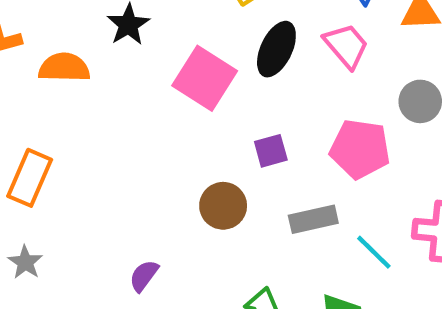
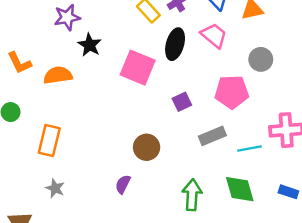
brown circle: (223, 206) -> (147, 147), moved
cyan line: (374, 252) -> (250, 148), turned -45

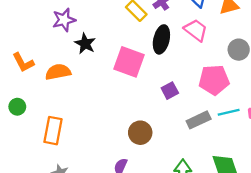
cyan line: (250, 148) -> (229, 112), moved

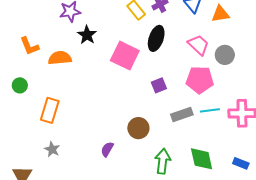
pink trapezoid: (196, 30) -> (198, 45), moved
brown circle: (140, 133) -> (138, 128), moved

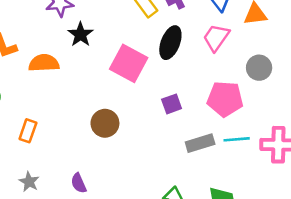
pink trapezoid: (198, 45) -> (216, 38), moved, turned -100
orange rectangle: (50, 110) -> (28, 131), size x0.7
brown circle: (138, 128) -> (105, 123), moved
purple semicircle: (107, 149) -> (79, 183), moved, turned -56

